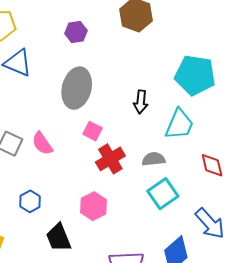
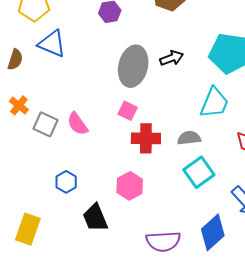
gray ellipse: (77, 88) -> (133, 66), moved
black arrow: (141, 102) -> (172, 58), moved, turned -115
red cross: (110, 159) -> (146, 138), turned 32

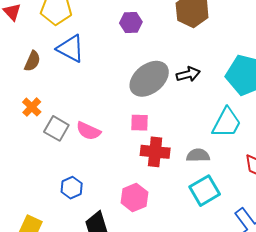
gray ellipse: (133, 66) -> (149, 79), turned 33
pink square: (128, 111) -> (140, 123), turned -30
pink semicircle: (78, 124) -> (88, 131), turned -35

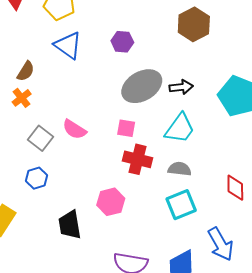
purple hexagon: (131, 22) -> (122, 42), moved
brown semicircle: (32, 61) -> (26, 71), moved
cyan trapezoid: (227, 123) -> (180, 128), moved
gray square: (56, 128) -> (41, 138), moved
blue hexagon: (72, 188) -> (36, 178), moved

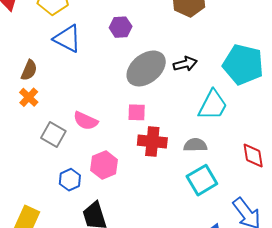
cyan trapezoid: (180, 128) -> (213, 105), moved
blue hexagon: (36, 178) -> (70, 180), moved
pink hexagon: (111, 202) -> (104, 165), moved

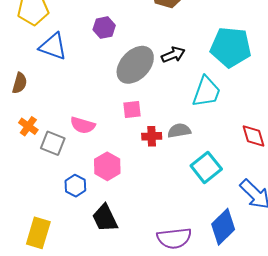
orange cross: (29, 97) -> (28, 126), moved
red cross: (152, 142) -> (152, 136), size x0.7
gray semicircle: (195, 145) -> (179, 131), moved

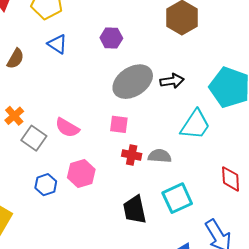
blue triangle: (53, 46) -> (57, 44), size x0.7
brown semicircle: (20, 83) -> (15, 59), moved
black trapezoid: (105, 218) -> (135, 210), moved

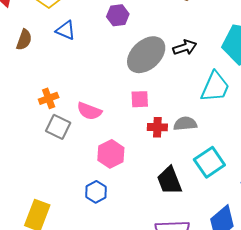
brown semicircle: (15, 59) -> (24, 40), moved
orange cross: (14, 116) -> (49, 98), moved, turned 30
blue hexagon: (46, 185) -> (96, 192), moved

